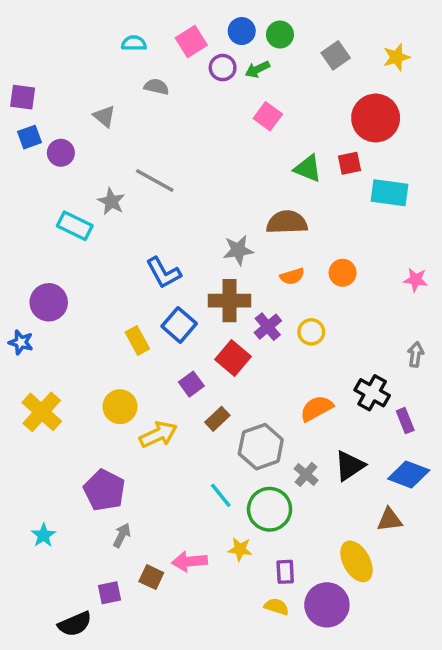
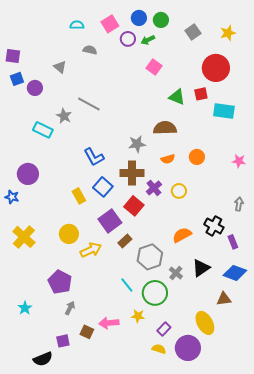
purple square: (191, 384) -> (110, 221), size x1.6
purple rectangle: (285, 572) -> (164, 329), turned 48

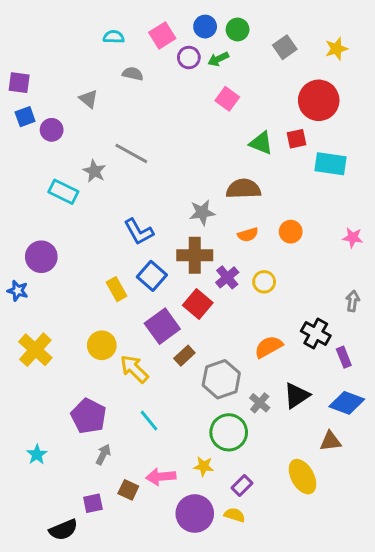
yellow arrow: (91, 250) -> (134, 369), turned -110
cyan line: (127, 285) -> (149, 421), moved
purple circle: (188, 348) -> (195, 514), moved

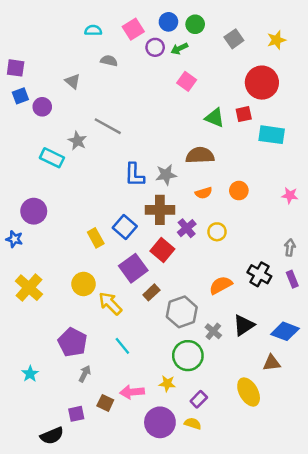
blue L-shape: (139, 232) -> (134, 175), moved, turned 30
purple rectangle: (344, 357) -> (292, 279), moved

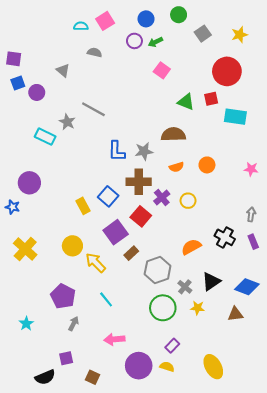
green circle: (195, 24) -> (179, 15), moved
pink square: (133, 29) -> (105, 21), moved
yellow star: (167, 383) -> (197, 308), moved
yellow ellipse: (249, 392) -> (213, 367), moved
brown square: (105, 403) -> (92, 377), moved

